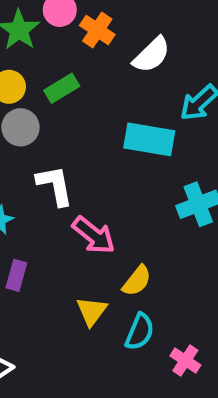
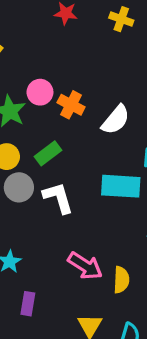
white L-shape: (55, 185) -> (58, 198), moved
yellow semicircle: (137, 281) -> (121, 280), moved, turned -30

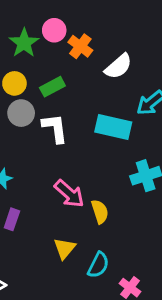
yellow semicircle: (121, 280) -> (100, 212), turned -30

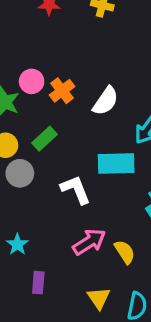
orange cross: (80, 46) -> (62, 91), turned 30
white L-shape: (55, 128) -> (76, 190), moved
pink arrow: (69, 194) -> (89, 242), turned -60

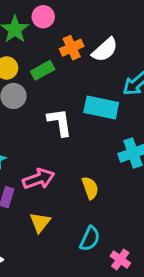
orange cross: (62, 91) -> (72, 48), moved
pink arrow: (89, 242) -> (39, 179), moved
yellow triangle: (99, 298) -> (40, 222), moved

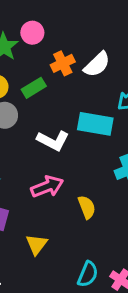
white L-shape: (60, 122) -> (53, 141), turned 128
pink arrow: (39, 179) -> (47, 187), moved
cyan semicircle: (90, 239) -> (88, 274), moved

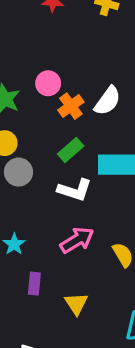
pink circle: (32, 33) -> (48, 83), moved
green rectangle: (34, 88) -> (71, 150), moved

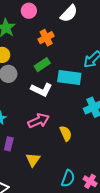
pink circle: (48, 83) -> (29, 11), moved
white semicircle: (108, 101) -> (69, 13), moved

